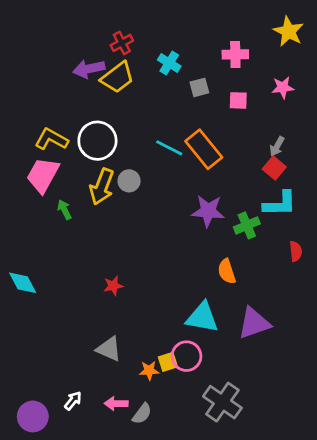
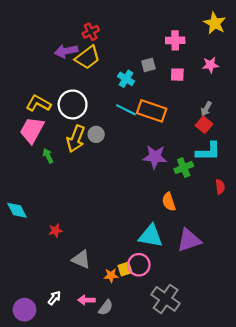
cyan cross: (169, 63) -> (126, 79), moved
orange rectangle: (204, 149) -> (152, 111), turned -32
red star: (113, 286) -> (55, 231), moved

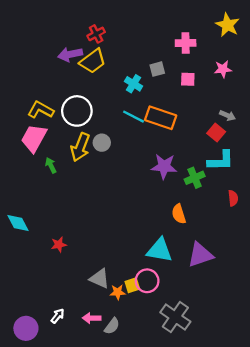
gray arrow: (206, 109) -> (227, 115), moved, turned -96
gray triangle: (81, 259) -> (100, 279), moved

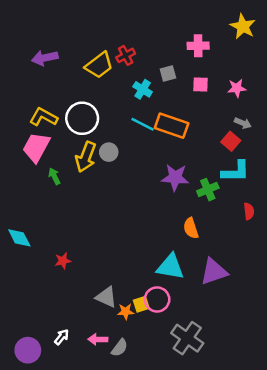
red cross: (96, 34) -> (126, 55), moved
purple arrow: (70, 54) -> (45, 58), moved
pink star: (223, 69) -> (237, 88), moved

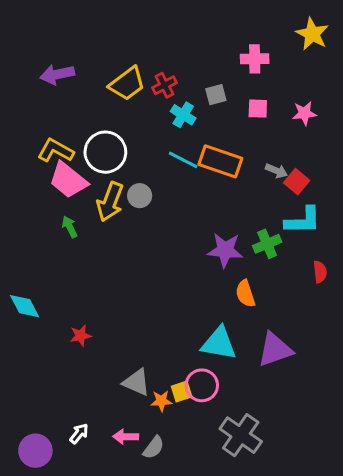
red cross: (126, 55) -> (164, 85), moved
gray arrow: (243, 123) -> (276, 171), moved
pink trapezoid: (36, 147) -> (68, 180), moved, turned -80
purple star: (175, 177) -> (225, 250), moved

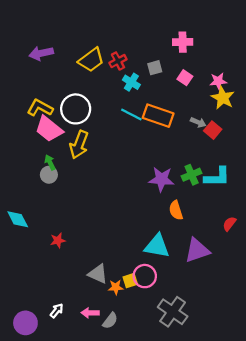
yellow star: (312, 34) -> (223, 98), moved
pink square: (258, 109) -> (185, 78), turned 32
gray circle: (140, 196) -> (49, 175), moved
cyan L-shape: (303, 221) -> (217, 177), moved
red semicircle: (320, 272) -> (229, 224), moved, turned -136

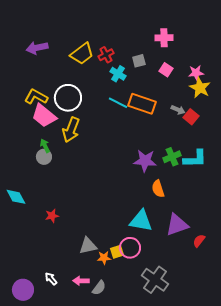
red semicircle: (229, 224) -> (199, 241), moved
gray triangle: (98, 274) -> (88, 246), turned -36
white arrow: (57, 311) -> (51, 279), turned -80

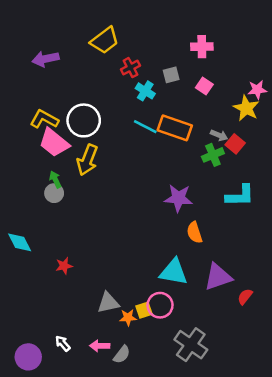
yellow trapezoid: (82, 54) -> (105, 40), moved
pink star: (196, 73) -> (257, 90), moved
green cross: (172, 157) -> (213, 155), moved

